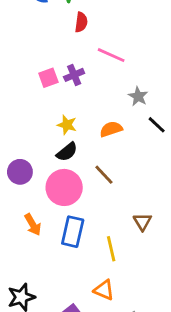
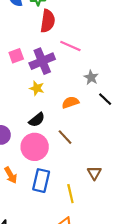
red semicircle: (81, 22) -> (48, 21), size x1.5
purple cross: (74, 75) -> (42, 61), size x1.6
pink square: (48, 78) -> (16, 56), moved
yellow star: (67, 125) -> (37, 88), moved

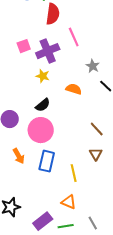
pink line: (70, 46) -> (74, 37), turned 42
orange semicircle: (70, 102) -> (74, 89), turned 35
brown line: (65, 137) -> (97, 129), moved

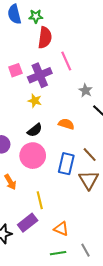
orange semicircle: (74, 89) -> (66, 124), moved
brown triangle: (96, 154) -> (89, 180), size x1.5
blue rectangle: (47, 161) -> (66, 164), moved
yellow line: (74, 173) -> (40, 200), moved
purple rectangle: (43, 221) -> (28, 223), moved

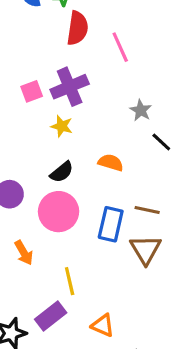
pink line: (66, 61) -> (120, 47), moved
pink square: (15, 70) -> (32, 91), moved
brown line: (90, 155) -> (147, 210), turned -35

